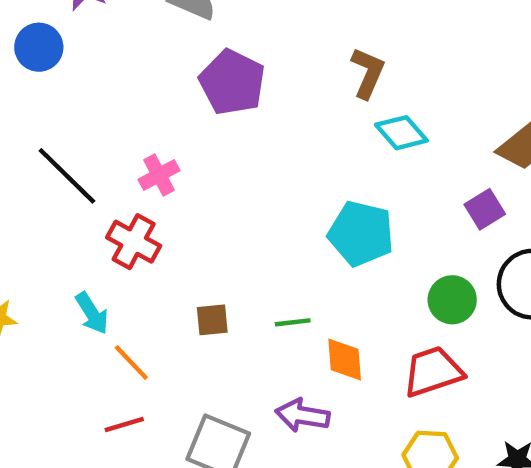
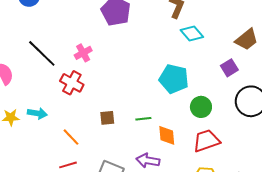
green circle: (452, 300) -> (201, 107), moved
cyan arrow: (92, 313) -> (37, 113), moved, turned -48

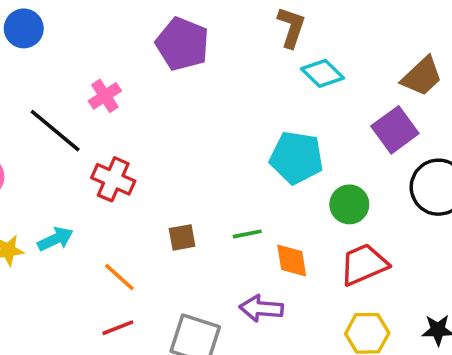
pink cross: (83, 53) -> (105, 96), moved
purple square: (229, 68) -> (395, 130), size x1.4
cyan arrow: (37, 113) -> (55, 239), turned -30

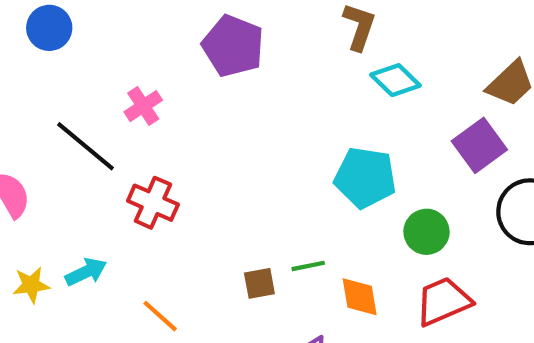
brown square: (182, 237) -> (259, 283), moved

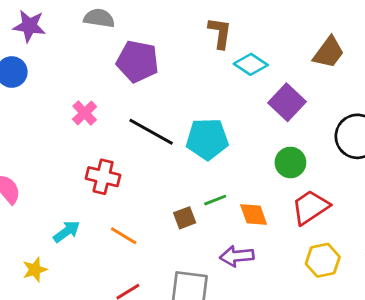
purple square: (479, 145) -> (287, 102), moved
black line: (86, 146) -> (151, 132), moved
cyan pentagon: (365, 178) -> (207, 139), moved
yellow star: (31, 285) -> (35, 270), moved
orange line: (160, 316) -> (124, 236), moved

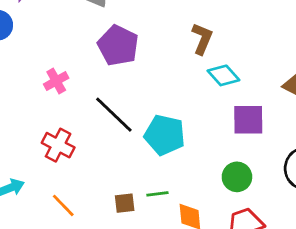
purple square: (287, 102) -> (248, 120), turned 32

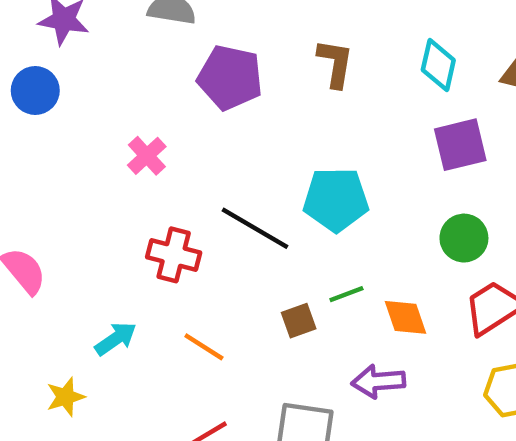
brown L-shape: (202, 39) -> (335, 63), moved
cyan diamond: (223, 75) -> (438, 65), moved, turned 68
black line: (114, 115) -> (255, 228), moved

